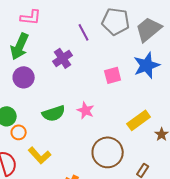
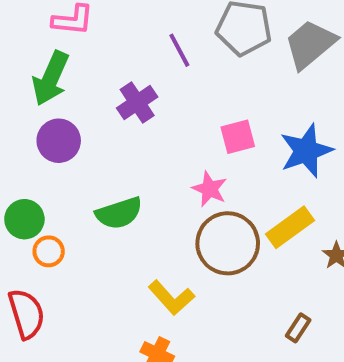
blue star: (147, 65) -> (306, 151), moved
pink star: (86, 110) -> (210, 189), moved
brown circle: (108, 152) -> (228, 243), moved
yellow L-shape: (40, 155) -> (171, 298), moved

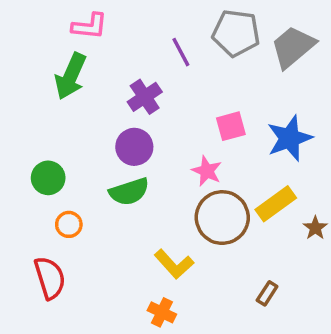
purple circle: (59, 141) -> (134, 147), moved
green circle: (24, 219) -> (48, 178), moved
brown rectangle: (298, 328) -> (267, 293), moved

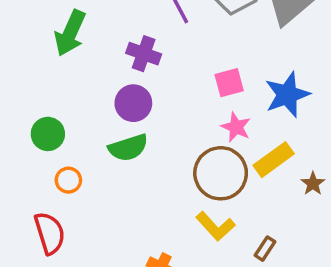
purple cross: (145, 97) -> (144, 54), turned -36
pink star: (207, 171) -> (236, 127), moved
yellow L-shape: (174, 264) -> (215, 226), moved

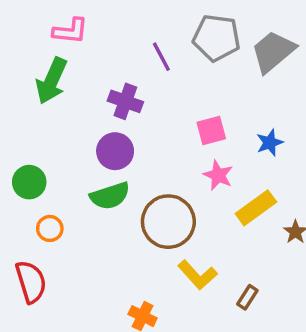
blue star: (287, 95) -> (270, 143), size x0.6
brown circle: (221, 173) -> (168, 222), moved

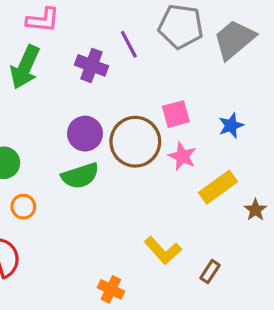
purple cross: (125, 101) -> (91, 65), moved
brown circle: (168, 222) -> (135, 142), moved

